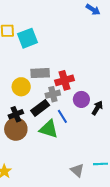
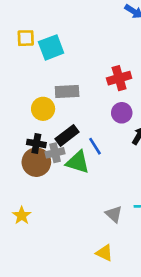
red cross: (64, 80) -> (119, 78), moved
gray cross: (53, 94) -> (55, 153), moved
purple circle: (81, 99) -> (122, 113), moved
black cross: (16, 114) -> (36, 143), turned 32

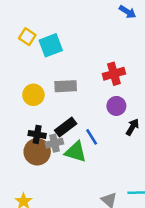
yellow square: (26, 38) -> (27, 37), turned 35
yellow circle: (43, 109) -> (33, 95), moved

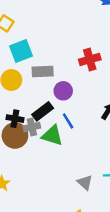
cyan square: (51, 45) -> (21, 51), moved
purple circle: (116, 106) -> (63, 91), moved

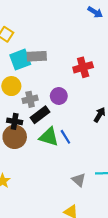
gray rectangle: (43, 72) -> (37, 56), moved
blue line: (68, 121) -> (65, 137), moved
gray cross: (32, 127) -> (30, 99), moved

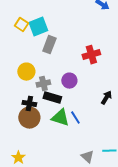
gray rectangle: (37, 56) -> (49, 45), turned -66
cyan square: (20, 60) -> (38, 27), moved
black rectangle: (40, 115) -> (52, 98), turned 54

